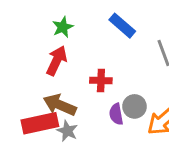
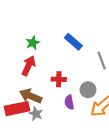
gray circle: (134, 106) -> (88, 90), moved

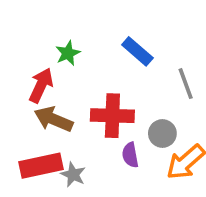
red arrow: (29, 66) -> (41, 85), moved
red cross: (59, 79) -> (112, 116), size x1.6
brown arrow: (31, 96) -> (54, 119), moved

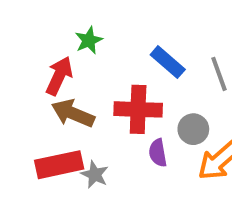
blue rectangle: (137, 51) -> (168, 62), moved

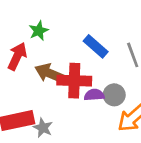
brown arrow: (73, 113) -> (50, 73), moved
purple semicircle: (158, 153) -> (94, 95), moved, turned 96

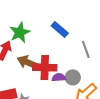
green star: (39, 31) -> (20, 32), size x1.5
blue rectangle: (96, 46) -> (60, 29), moved

